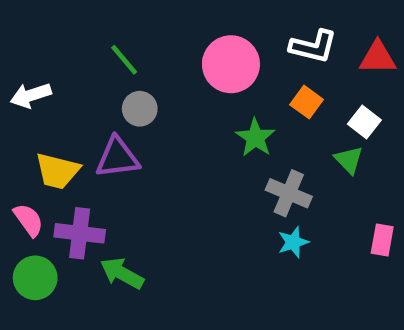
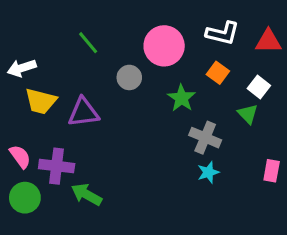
gray circle: (140, 109) -> (129, 77), moved
yellow trapezoid: (57, 171) -> (41, 101), moved

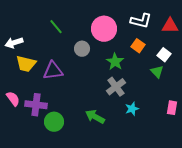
gray cross: (205, 138) -> (116, 87), moved, turned 30
green arrow: (87, 195) -> (95, 117), moved
green circle: (25, 198) -> (54, 122), moved

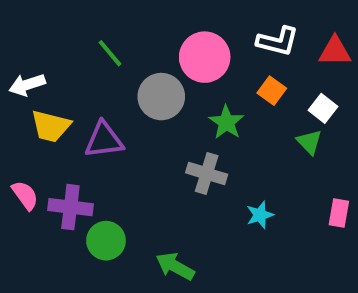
gray circle: (82, 49) -> (161, 97), size x1.5
gray cross: (116, 87) -> (207, 174), moved, turned -36
green arrow: (95, 117) -> (175, 266), moved

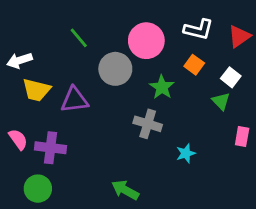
red triangle: (335, 51) -> (239, 36), turned -35
pink rectangle: (339, 213) -> (242, 136), moved
green circle: (106, 241) -> (38, 189), moved

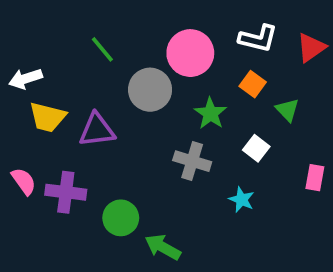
white square: (231, 77) -> (256, 148), moved
green triangle: (221, 101) -> (287, 110), moved
cyan star: (186, 153) -> (242, 200), turned -30
green circle: (38, 189) -> (121, 218), moved

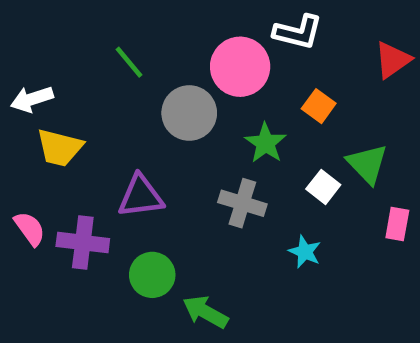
white L-shape: (258, 38) -> (298, 32), moved
green triangle: (287, 110) -> (367, 164), moved, size x1.4
purple triangle: (97, 130) -> (141, 196), moved

